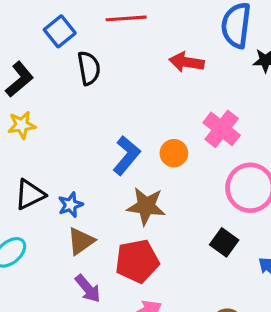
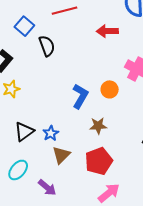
brown star: (146, 206) -> (98, 126), size x0.7
purple arrow: (88, 289) -> (47, 188), moved

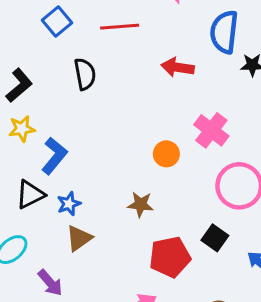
blue square: (24, 26) -> (57, 22), moved
blue L-shape: (80, 96) -> (54, 156), moved
red pentagon: (99, 161) -> (170, 257), moved

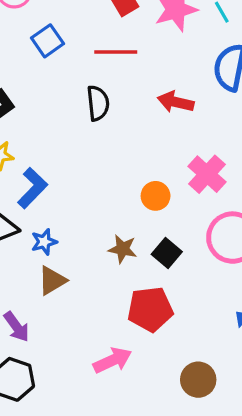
black semicircle: (85, 74) -> (98, 103), moved
black square: (215, 238) -> (167, 253), moved

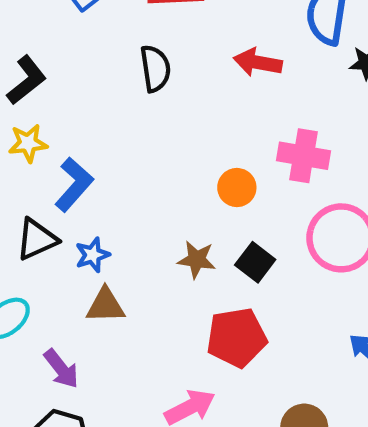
pink cross: (207, 174) -> (304, 156), turned -30
brown triangle: (52, 281) -> (105, 305), turned 32

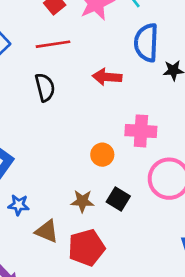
blue star: (92, 255) -> (19, 205), turned 30
brown triangle: (105, 305) -> (47, 231), moved, turned 30
red pentagon: (237, 338) -> (86, 248), moved

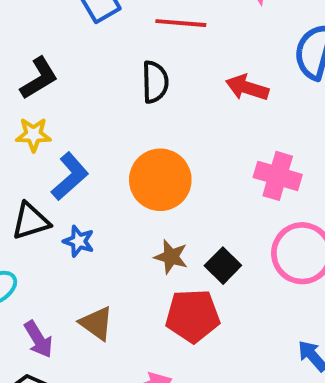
orange circle: (102, 155) -> (160, 180), moved, size x1.8
brown triangle: (47, 231) -> (96, 323), moved
red pentagon: (86, 248) -> (193, 316), moved

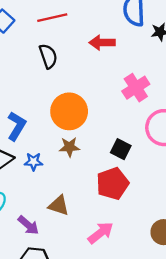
pink cross: (278, 176) -> (136, 88), turned -32
brown star: (171, 257) -> (69, 147), moved

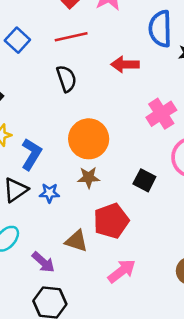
red pentagon: (113, 184) -> (111, 221), moved

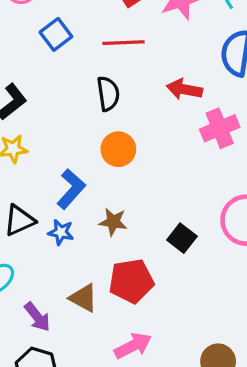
pink cross: (161, 114) -> (220, 128), moved
orange circle: (89, 139) -> (118, 149), moved, size x0.7
blue L-shape: (31, 154) -> (71, 189), moved

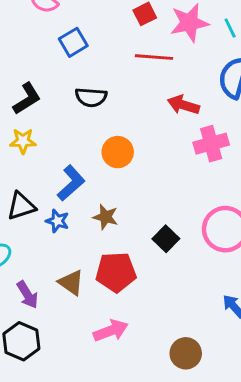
red line: (124, 43) -> (154, 57), moved
black semicircle: (108, 94) -> (91, 97), moved, turned 96

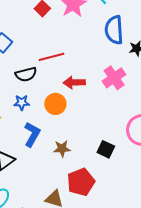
red line: (154, 57) -> (52, 57), moved
red arrow: (183, 105) -> (74, 82), moved
blue star: (57, 221) -> (22, 103), moved

